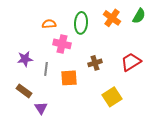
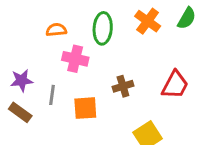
red trapezoid: (131, 62) -> (175, 85), turned 150
brown rectangle: (24, 91) -> (20, 112), moved

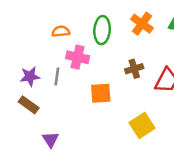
brown cross: (123, 86) -> (134, 69), moved
gray line: (52, 95) -> (57, 76), moved
orange square: (85, 108) -> (101, 93), moved

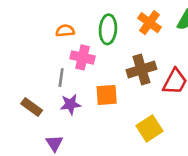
brown cross: (134, 69) -> (141, 69), size x1.5
purple star: (30, 76) -> (70, 104), moved

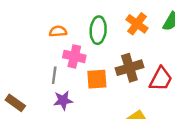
orange square: (107, 95) -> (97, 79), moved
brown rectangle: (32, 107) -> (15, 103), moved

